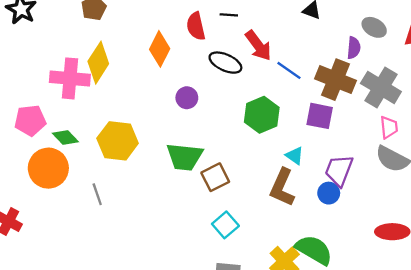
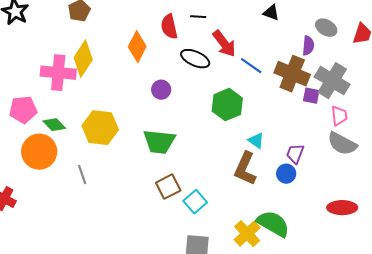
purple square: (320, 116) -> (311, 96), moved, size x0.7
purple trapezoid: (339, 170) -> (295, 154), size x0.7
brown square: (215, 177) -> (168, 187), moved

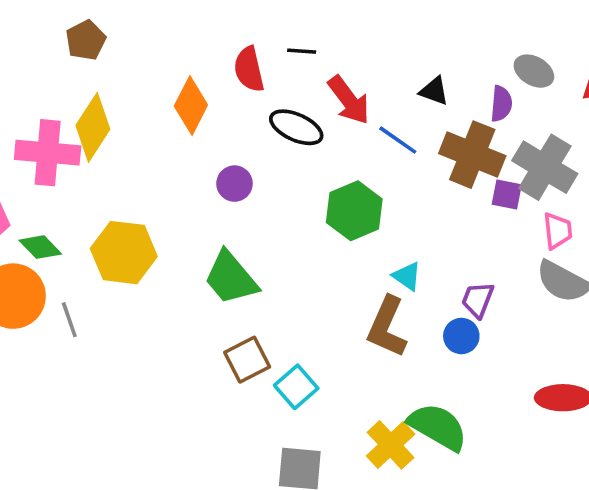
black triangle: (271, 13) -> (434, 91), moved
green trapezoid: (159, 142) -> (231, 278), turned 44
gray line: (82, 175) -> (69, 320), moved

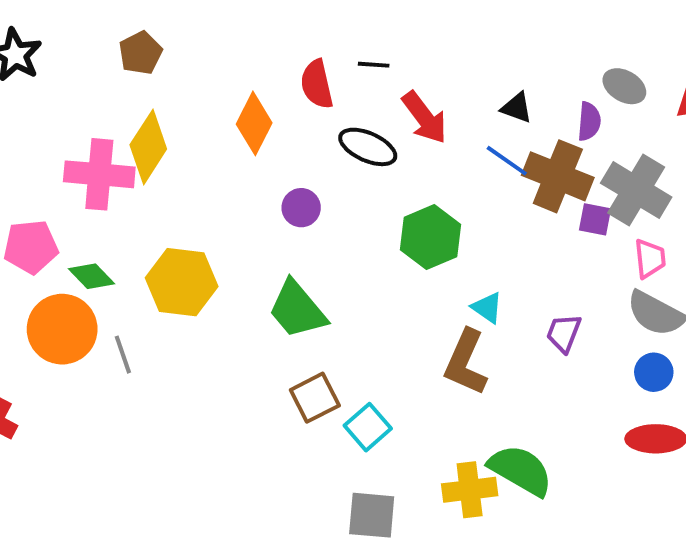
blue line: (398, 140) -> (507, 161), moved
blue circle: (461, 336) -> (654, 372), moved
yellow cross: (391, 445) -> (470, 490), turned 36

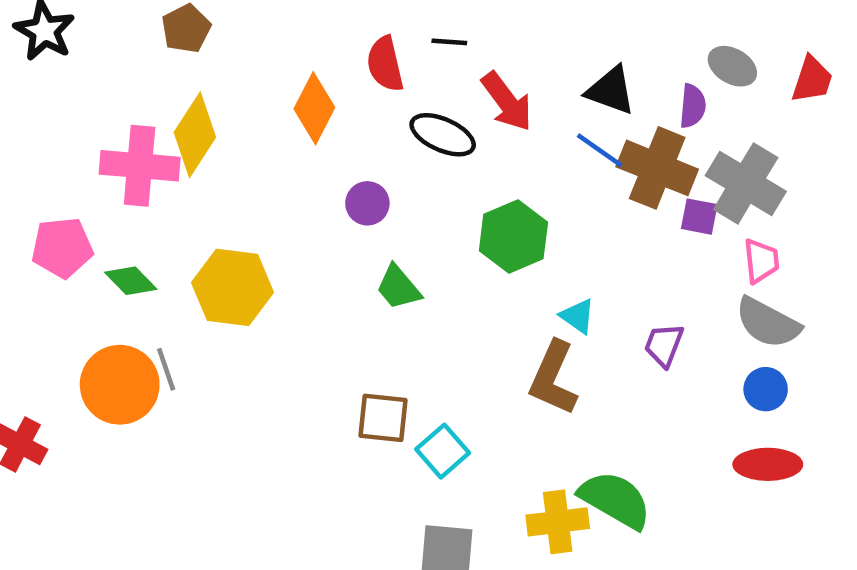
black triangle: (517, 108) -> (611, 91), size x1.4
green trapezoid: (297, 310) -> (398, 287), moved, size x0.7
orange circle: (62, 329) -> (120, 385), moved
brown square: (315, 398) -> (383, 418), turned 33

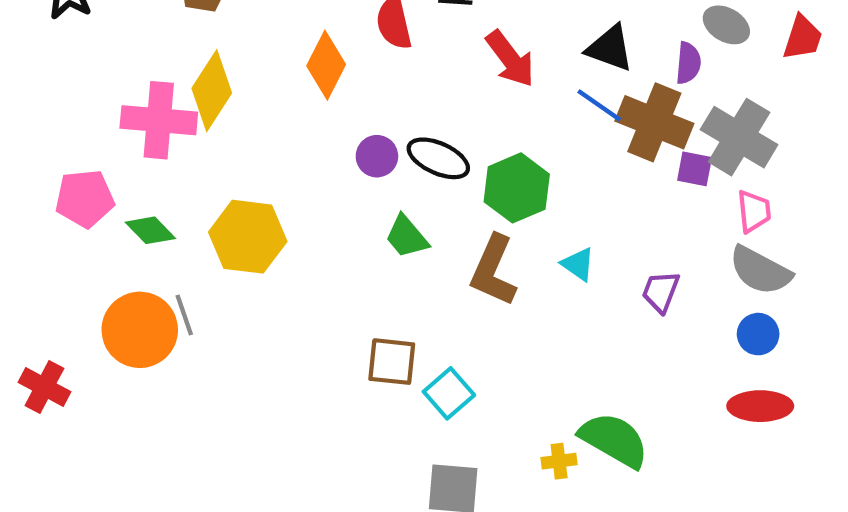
black ellipse: (443, 135) -> (438, 158), moved
brown L-shape: (553, 378) -> (493, 271), moved
yellow cross: (558, 522) -> (559, 461), size x0.6

